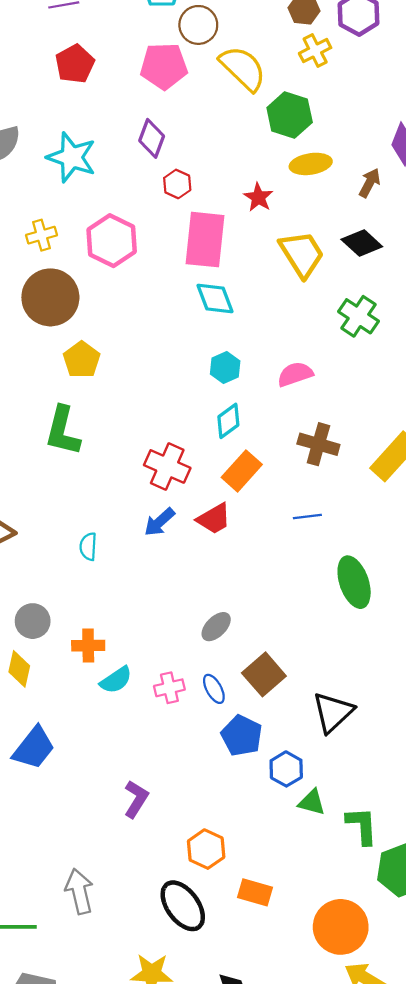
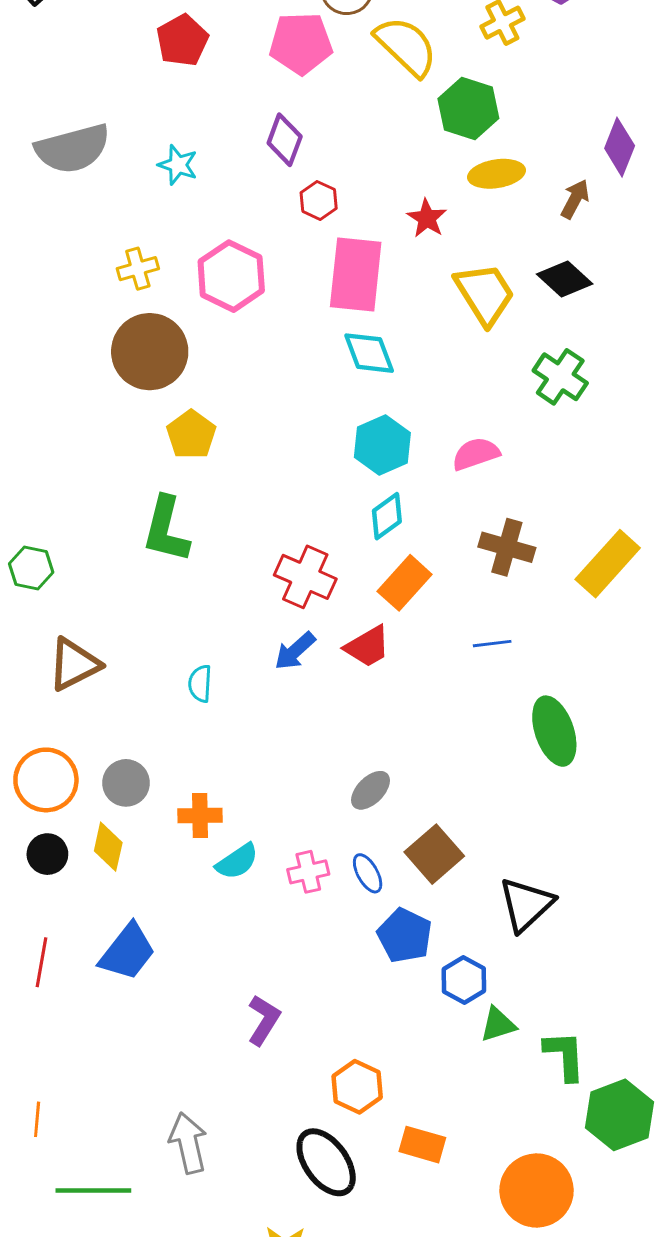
cyan star: (72, 157) -> (178, 165), size x0.6
cyan hexagon: (225, 367) -> (382, 445), size x1.4
green triangle: (312, 802) -> (498, 1024), turned -32

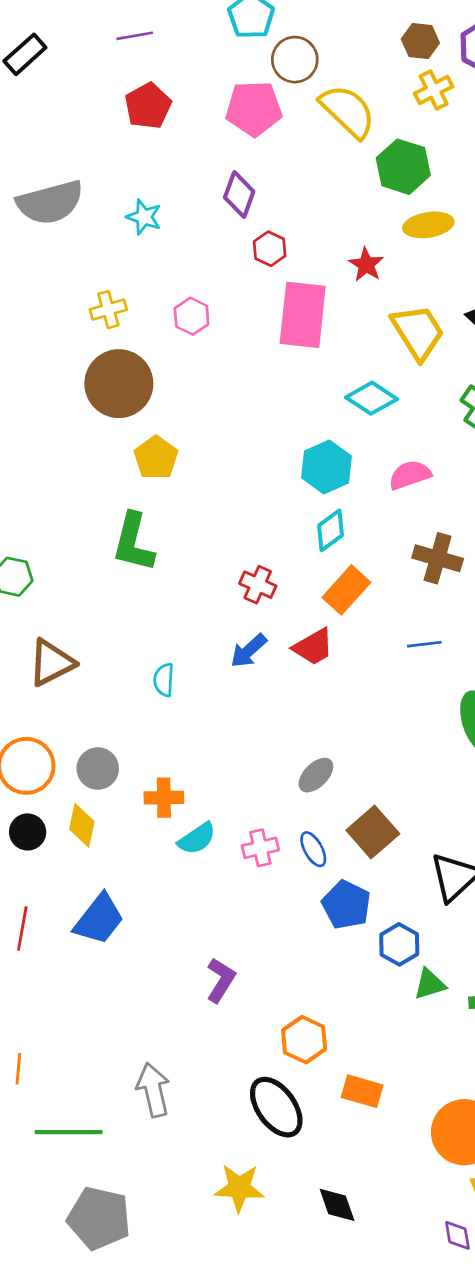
pink hexagon: (231, 276) -> (192, 316), size x0.6
cyan diamond: (369, 353) -> (371, 398), moved, turned -36
red cross: (305, 577) -> (258, 585), size x0.7

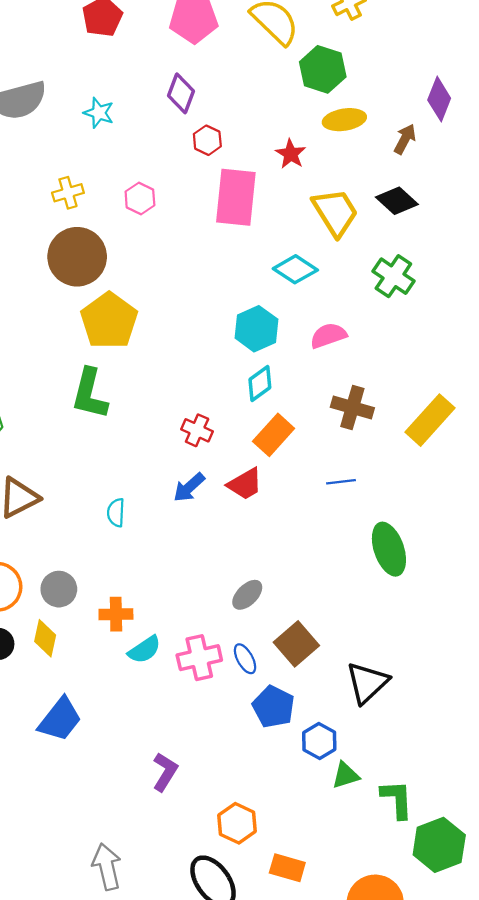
yellow pentagon: (156, 458) -> (109, 321), size x1.5
pink cross: (260, 848) -> (199, 658), size x1.4

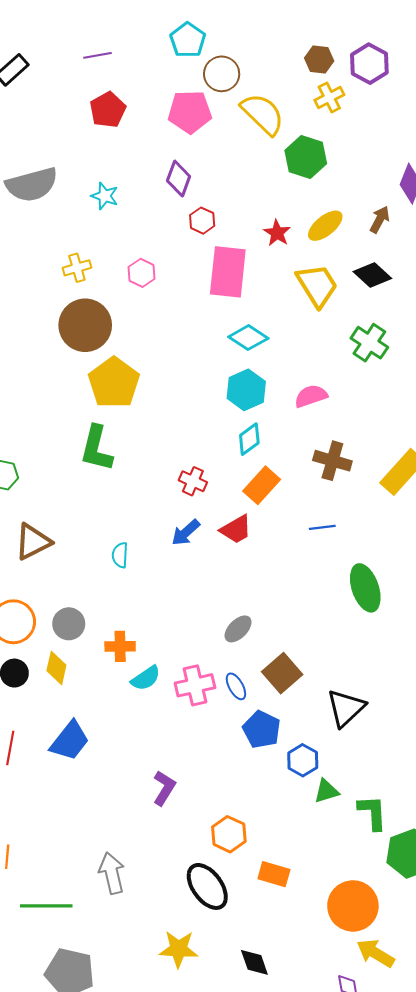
yellow ellipse: (344, 120) -> (325, 226), moved, turned -30
cyan diamond: (295, 269) -> (248, 338), moved

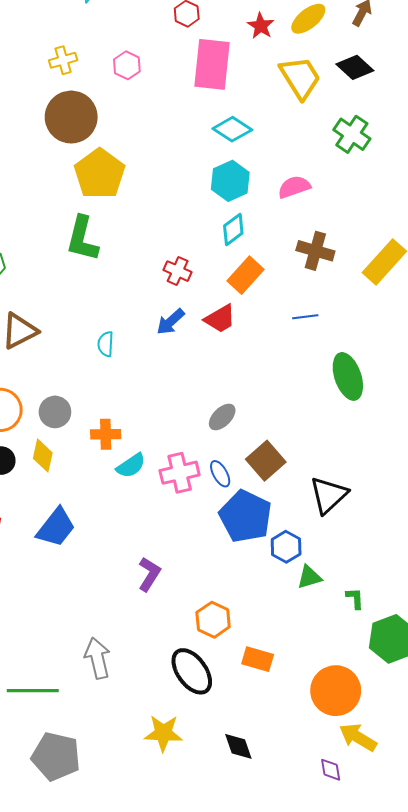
blue pentagon: (262, 729) -> (245, 516), size x1.4
green L-shape: (372, 813) -> (355, 598), size x0.6

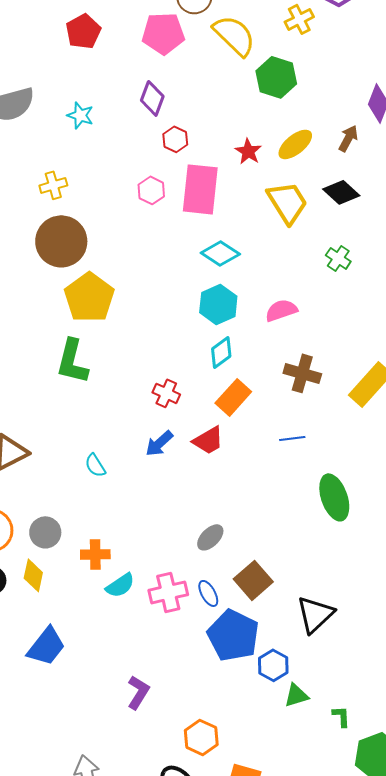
pink hexagon: (127, 65) -> (151, 190), moved
green cross: (352, 134) -> (338, 258), size x0.7
cyan semicircle: (106, 344) -> (95, 465), turned -35

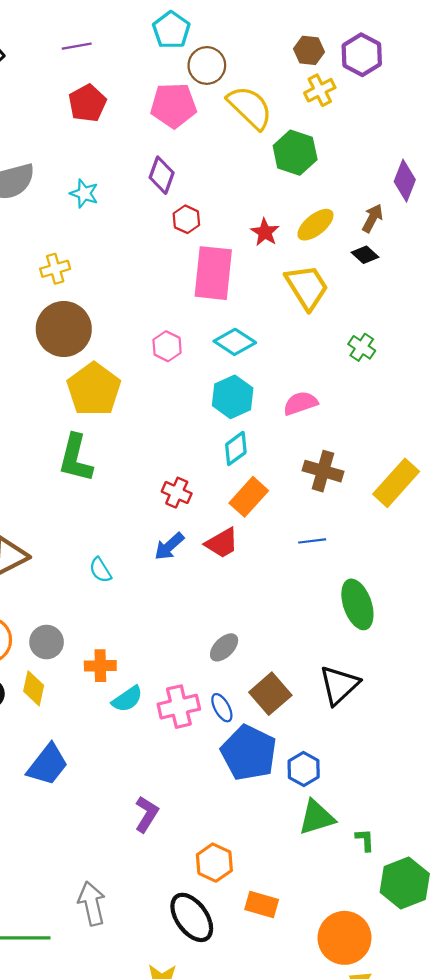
pink hexagon: (151, 190) -> (167, 346), moved
black diamond: (341, 192) -> (365, 255), moved, size x0.7
black triangle: (315, 614) -> (339, 685), moved
blue hexagon: (273, 665) -> (304, 769), moved
green triangle: (296, 695) -> (317, 817), size x1.4

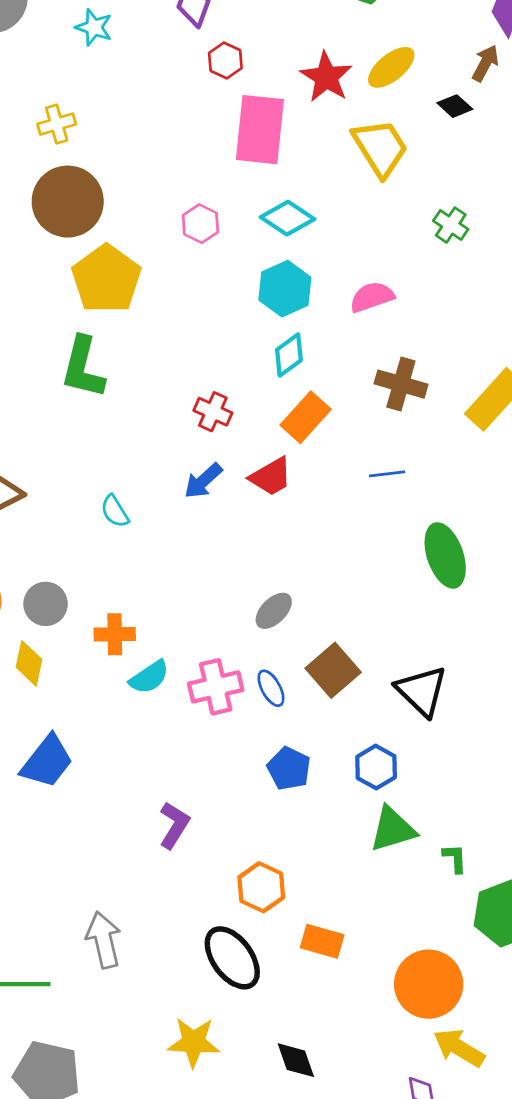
brown arrow: (372, 218) -> (485, 63), moved
red star: (265, 232) -> (326, 77), size x1.4
black triangle: (339, 685) -> (422, 691), moved, turned -33
blue pentagon: (249, 753) -> (289, 768), moved, size x0.6

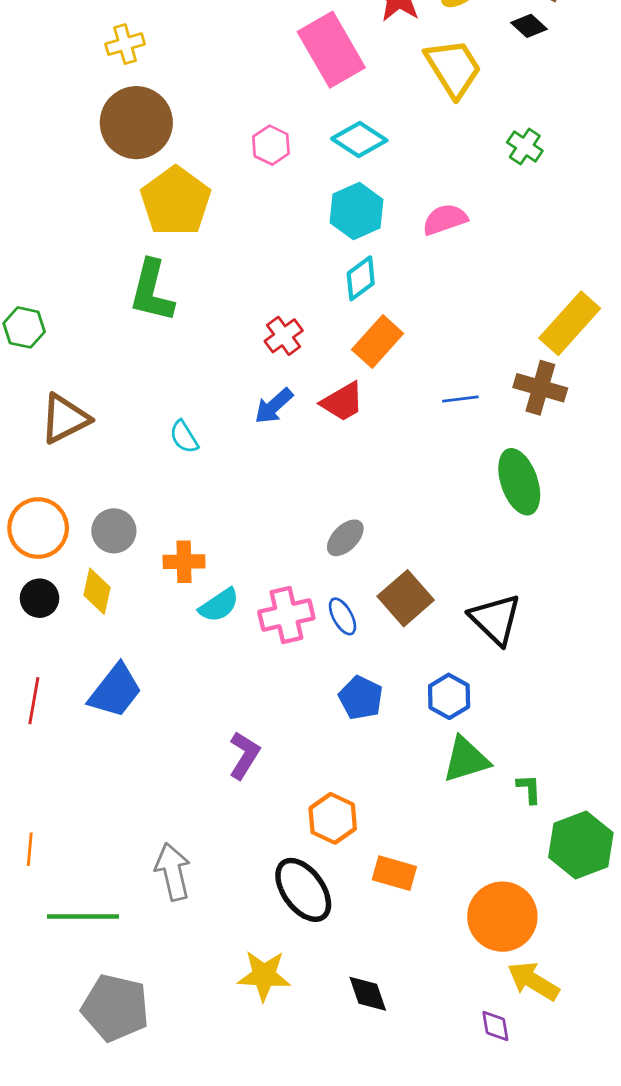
pink rectangle: (260, 130) -> (331, 50), turned -36
brown cross: (401, 384) -> (540, 388), moved
red cross: (213, 412) -> (284, 336), turned 30

